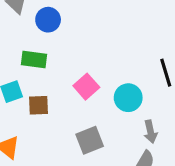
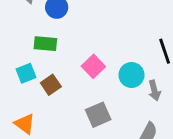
brown square: (38, 105) -> (51, 85), turned -30
gray arrow: (150, 132) -> (154, 91), moved

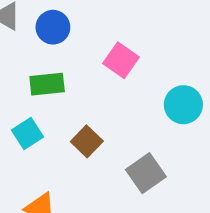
pink square: (93, 66) -> (121, 60), moved
brown square: (51, 85) -> (87, 141), moved

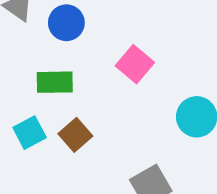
brown square: (87, 141) -> (75, 135), moved

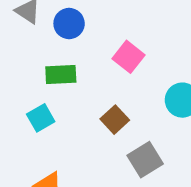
brown square: (75, 135) -> (115, 120), moved

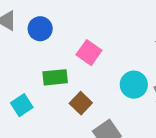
green rectangle: (61, 74) -> (55, 77), moved

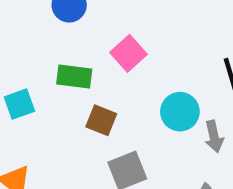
brown square: (81, 103) -> (101, 120), turned -35

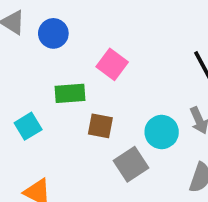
cyan circle: (180, 112) -> (162, 132), moved

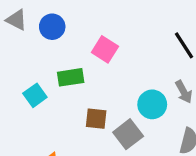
cyan square: (28, 126) -> (35, 95), moved
brown square: (100, 126) -> (96, 119), moved

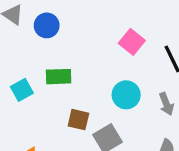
pink square: (105, 49) -> (132, 42), moved
cyan circle: (152, 104) -> (126, 95), moved

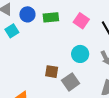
green rectangle: (59, 77) -> (51, 17), moved
cyan square: (22, 90) -> (12, 31), moved

